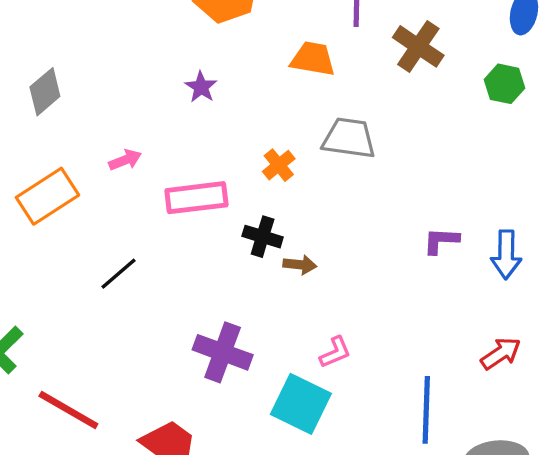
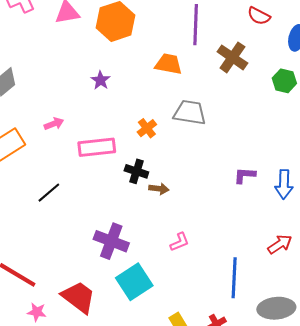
cyan square: (301, 404) -> (134, 282), moved, turned 30

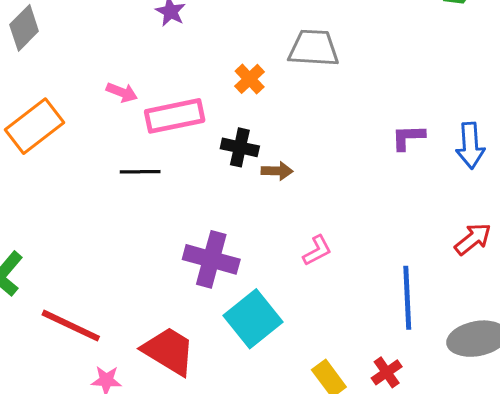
pink arrow: (54, 124) -> (122, 92), moved, turned 48
black line: (49, 193) -> (140, 172), moved, turned 45

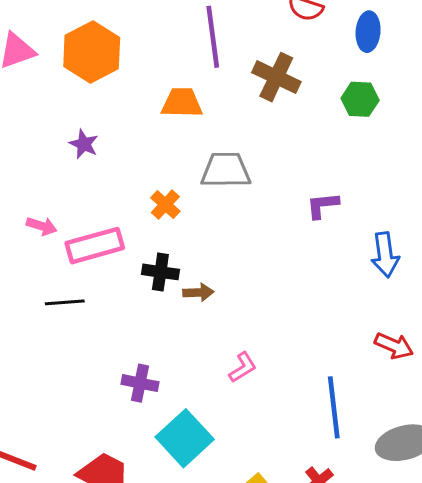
purple L-shape: (408, 137) -> (323, 205), moved
red arrow: (473, 239) -> (394, 346), turned 66
purple cross: (211, 259) -> (140, 383), size x0.7

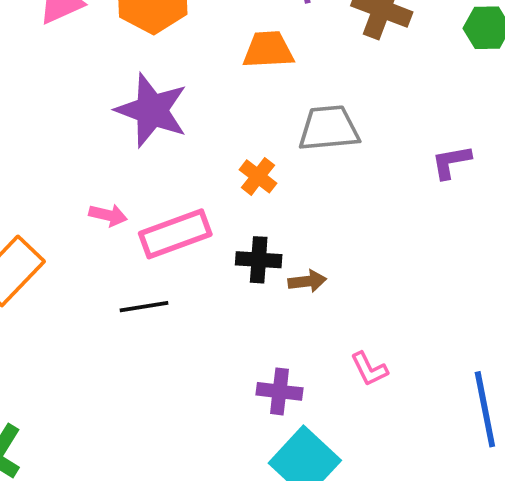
purple star: (84, 144) -> (152, 110), size x2.0
pink L-shape: (243, 367) -> (369, 369), turned 100
purple cross: (140, 383) -> (280, 391), moved

